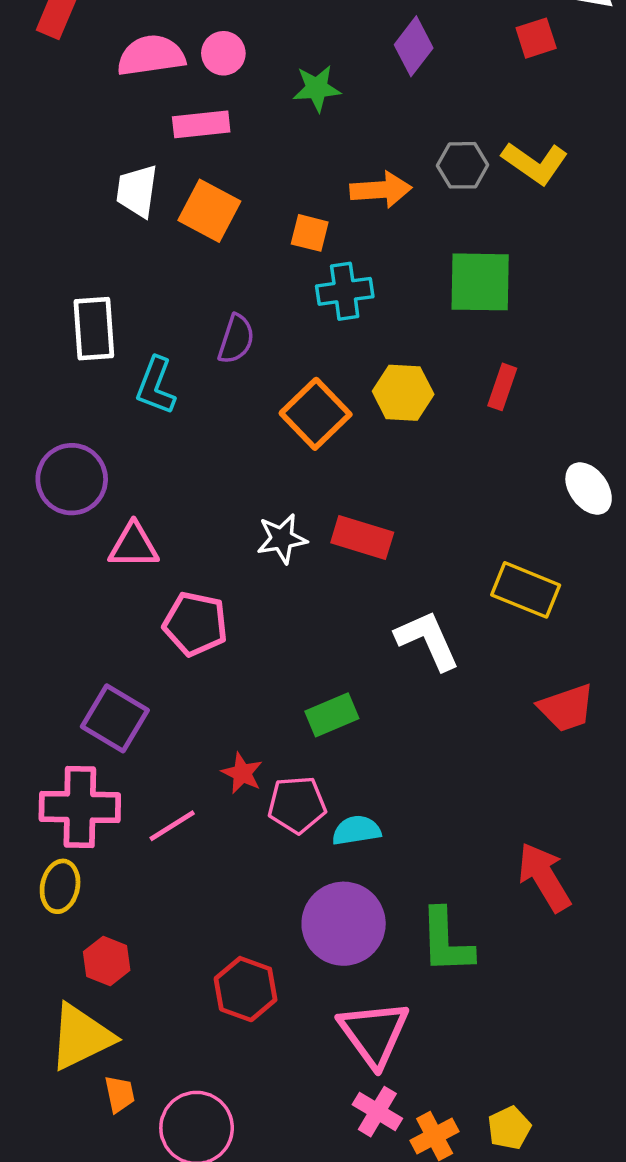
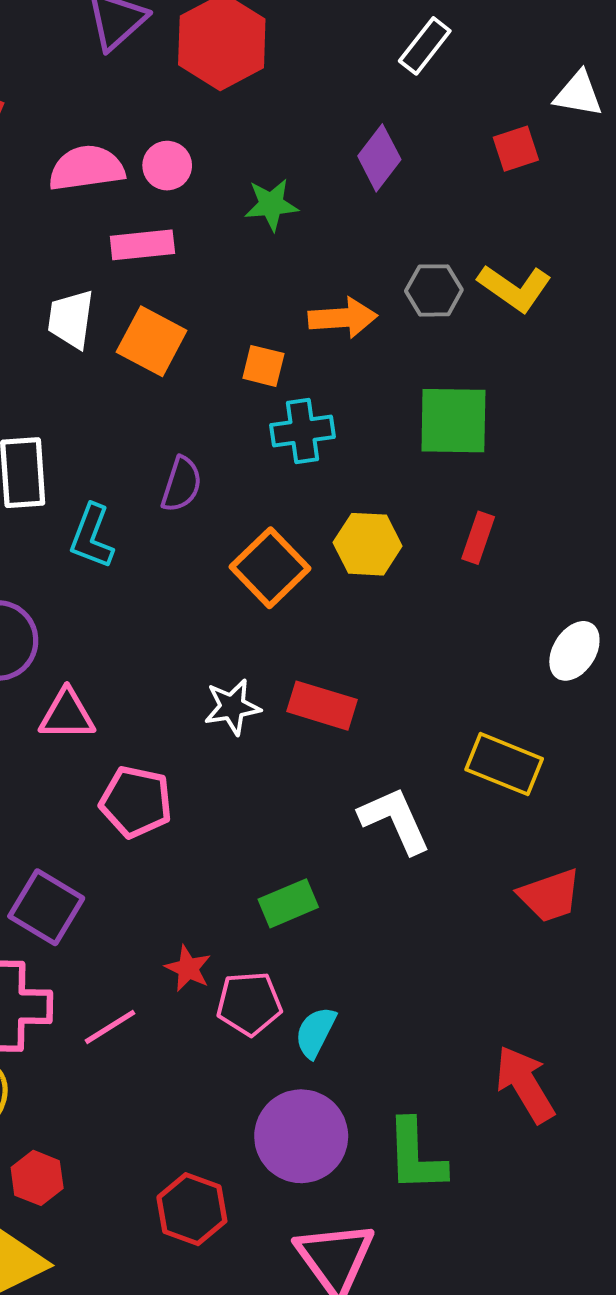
white ellipse: (589, 488) -> (574, 651), turned 68
cyan semicircle: (356, 830) -> (316, 1032), turned -54

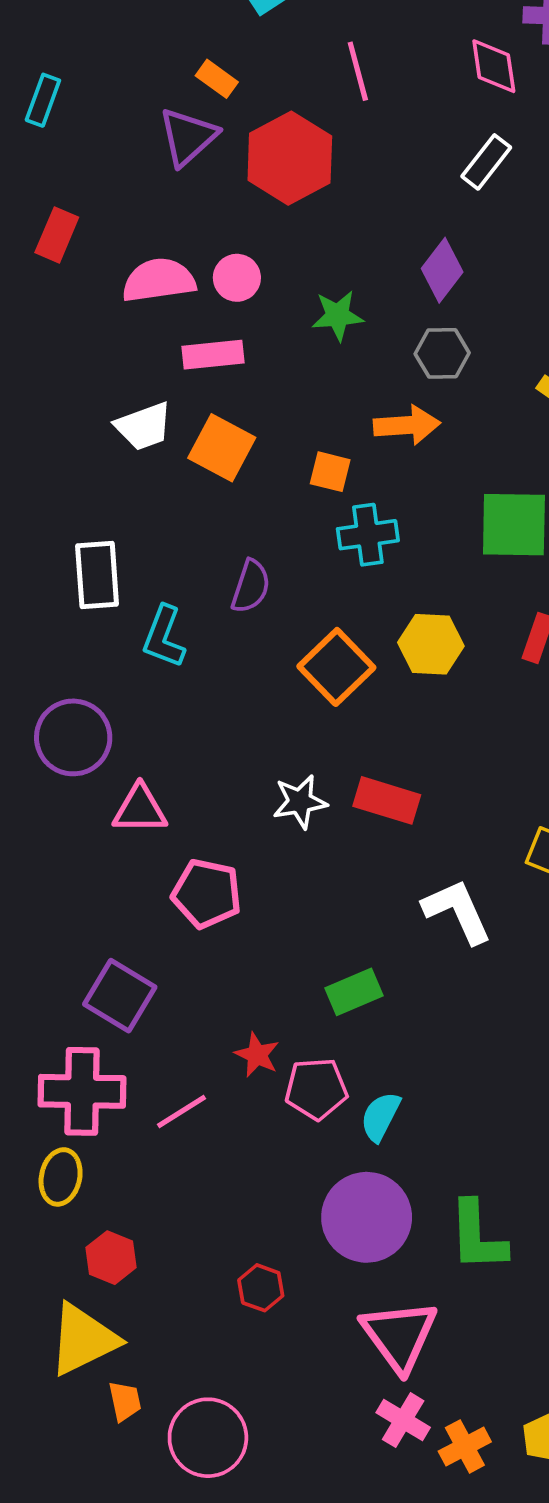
gray hexagon: (434, 290) -> (442, 353), moved
white trapezoid: (71, 319) -> (144, 426), turned -118
red hexagon: (192, 1209) -> (261, 1288), size x0.7

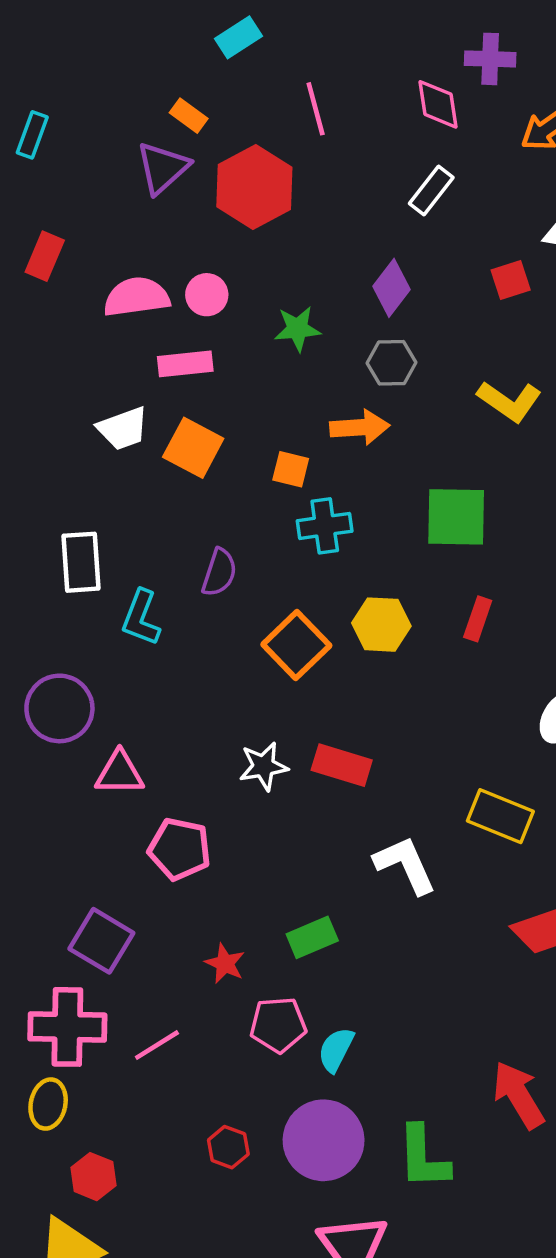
red star: (257, 1055) -> (225, 963), moved
red hexagon: (261, 1288) -> (228, 1147), moved

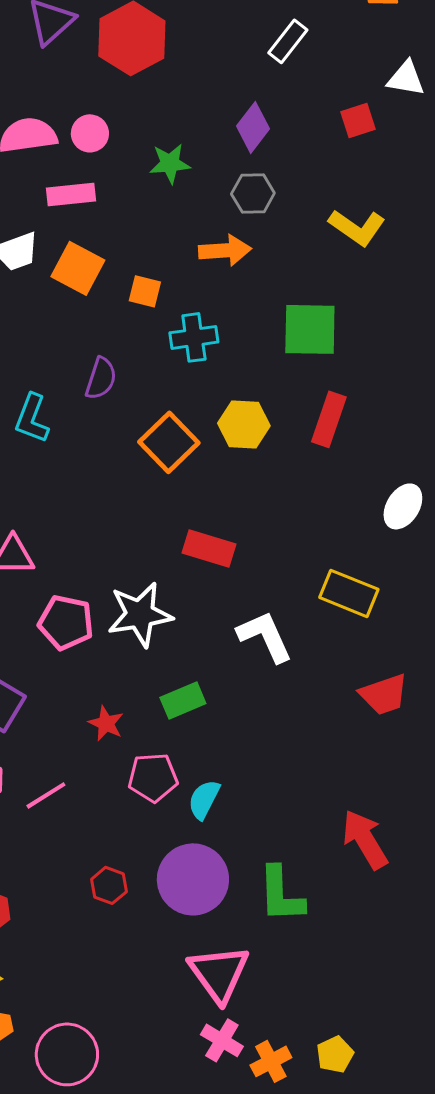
orange square: (291, 469) -> (145, 291), moved
red rectangle: (478, 619) -> (329, 419), size x1.4
white star: (263, 766) -> (140, 614), moved, size x1.5

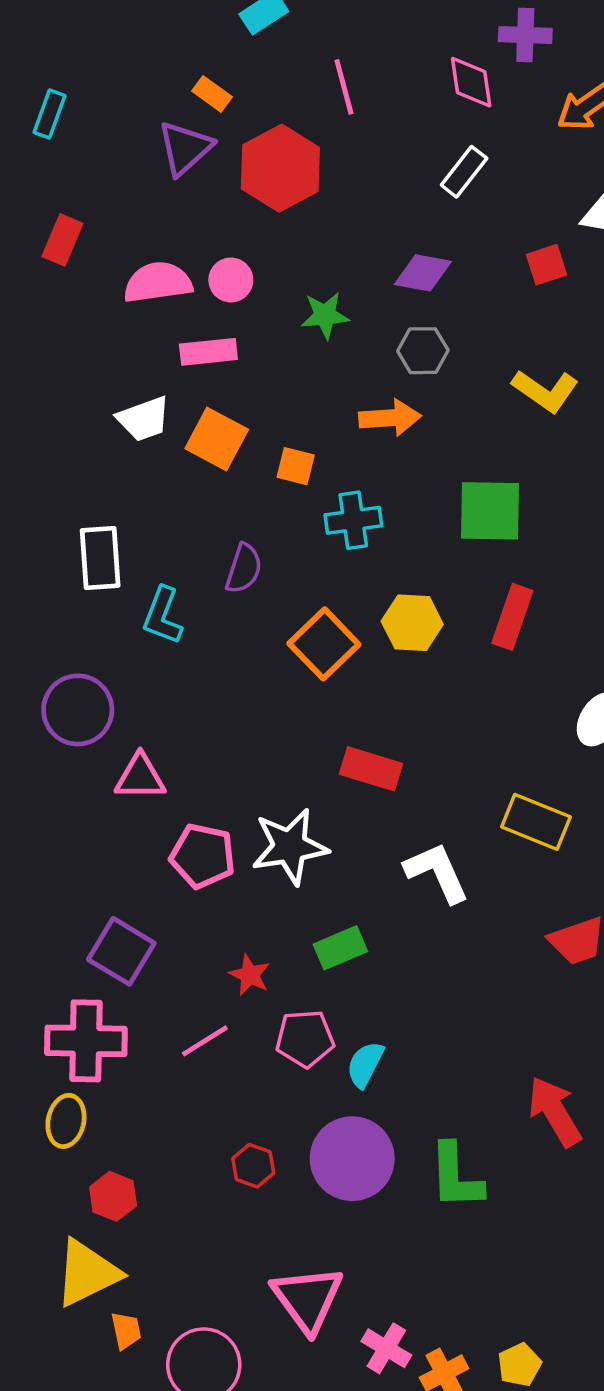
purple diamond: (253, 127) -> (423, 273), turned 63
pink line: (46, 795) -> (205, 1041), moved
pink triangle: (219, 973) -> (307, 1299), moved

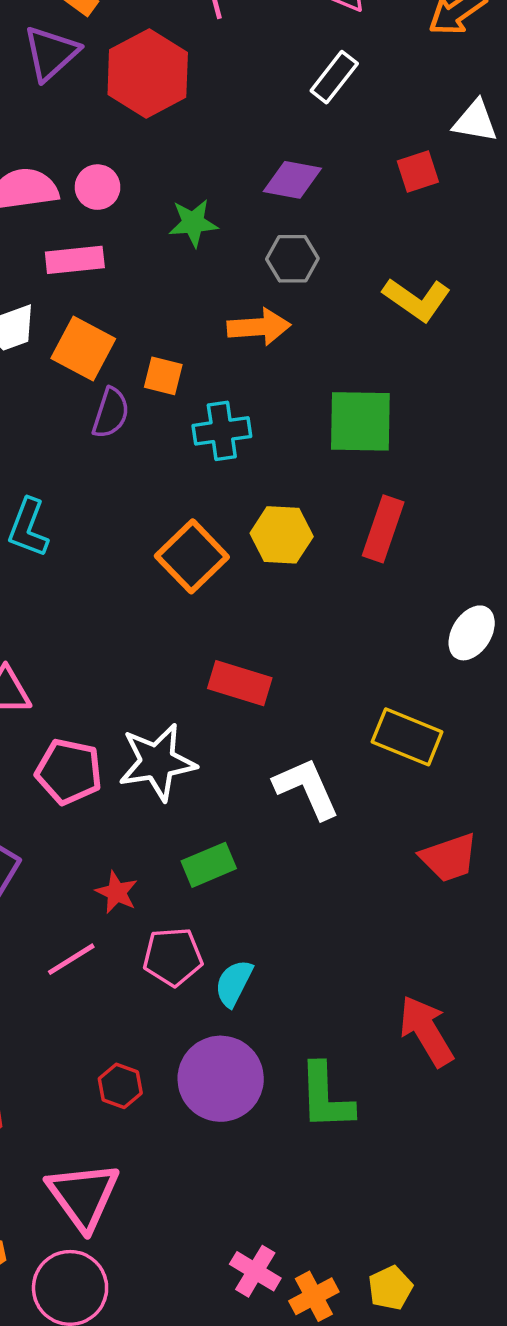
purple semicircle: (244, 569) -> (111, 413), moved
pink triangle: (307, 1299) -> (83, 1196), moved

